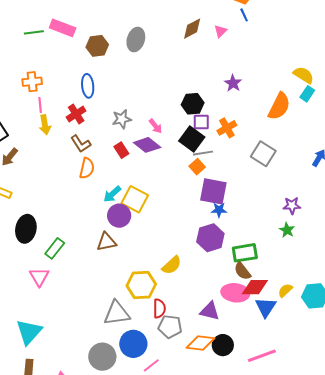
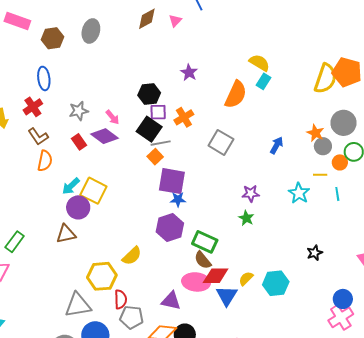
green rectangle: (245, 253) -> (205, 242), turned 35

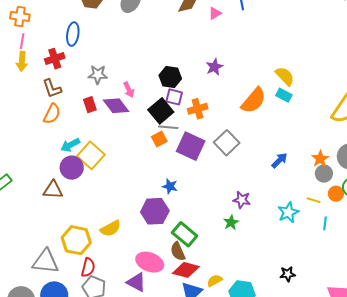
cyan rectangle: (263, 81) -> (284, 95), turned 70
purple square: (172, 181) -> (191, 146), moved
pink ellipse: (196, 282) -> (150, 262), moved

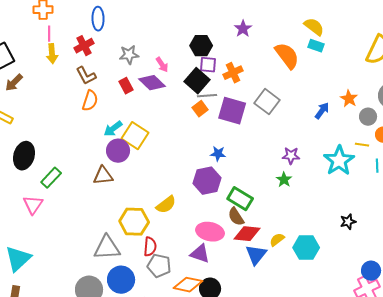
orange semicircle: (254, 100) -> (287, 56), turned -68
orange star: (320, 159) -> (349, 99), moved
cyan star: (288, 212) -> (339, 161), size x1.4

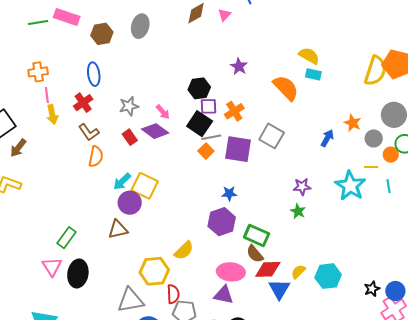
black ellipse: (24, 156) -> (78, 274), moved
black star: (348, 222) -> (372, 289), moved

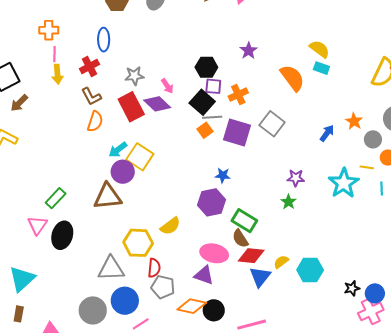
red rectangle: (130, 137) -> (131, 107), size x1.8
brown triangle: (118, 229) -> (108, 197), size x1.4

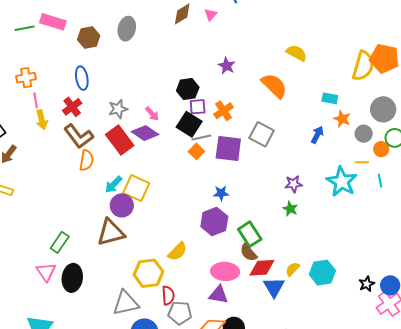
cyan rectangle: (321, 68) -> (330, 98), moved
brown L-shape: (91, 96) -> (79, 136), size x1.4
green rectangle: (244, 221) -> (250, 234), turned 35

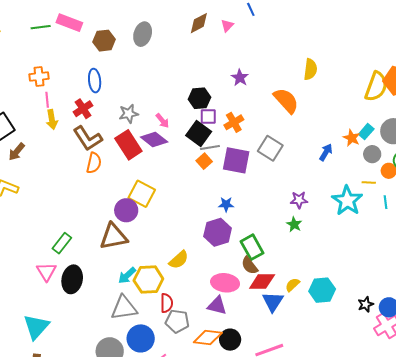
yellow semicircle: (296, 53) -> (310, 69), turned 65
cyan rectangle: (330, 98) -> (366, 132), moved, turned -63
cyan arrow: (113, 184) -> (127, 275), moved

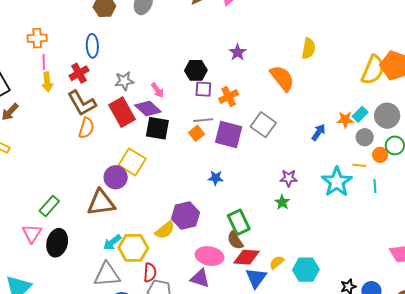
black square: (199, 134) -> (157, 128), moved, turned -30
orange star: (352, 138) -> (345, 120), turned -30
purple hexagon: (218, 232) -> (186, 216), moved

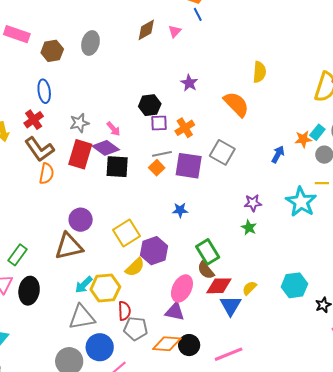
red rectangle: (122, 112) -> (80, 154), turned 52
yellow square: (132, 162) -> (127, 233), moved, turned 32
pink ellipse: (210, 256) -> (182, 288), turned -68
cyan hexagon: (306, 270) -> (294, 285), moved

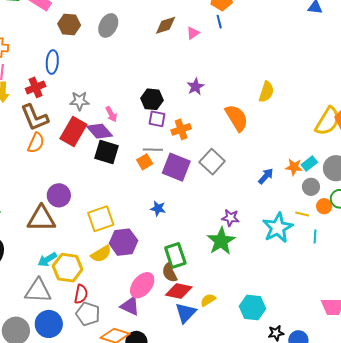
green star: (249, 228) -> (221, 241), size x1.8

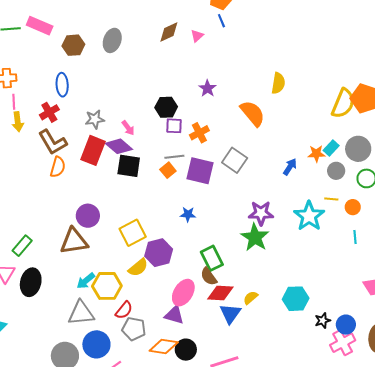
orange circle: (324, 206) -> (353, 207), moved
purple star: (230, 218) -> (261, 213), size x1.4
cyan line: (315, 236) -> (355, 237), moved
red semicircle: (81, 294) -> (124, 310), turned 36

